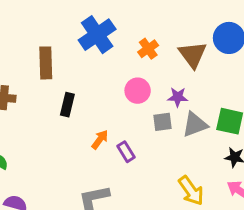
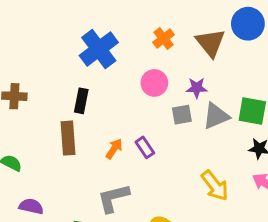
blue cross: (97, 35) -> (99, 49), moved
brown rectangle: (46, 63) -> (68, 138), moved
orange arrow: (100, 140) -> (114, 149), moved

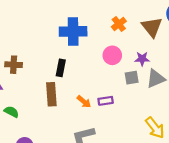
blue cross: (99, 49) -> (73, 31), turned 36
purple rectangle: (145, 147) -> (106, 101), turned -64
orange arrow: (114, 149) -> (84, 102), turned 96

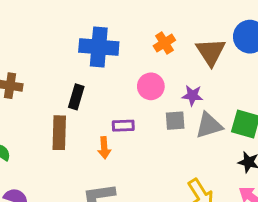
purple rectangle: (106, 101) -> (123, 126), moved
orange arrow: (84, 102) -> (104, 148), turned 40

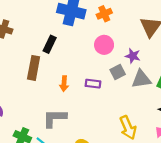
orange cross: (164, 43) -> (104, 14), moved
gray square: (175, 121) -> (118, 72), turned -32
purple rectangle: (123, 126) -> (93, 84), moved

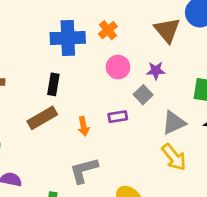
brown rectangle: (34, 68) -> (42, 118), turned 65
gray triangle: (141, 79) -> (174, 123), moved

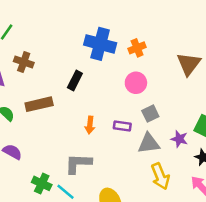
purple star: (156, 71) -> (179, 139), moved
brown rectangle: (42, 118) -> (39, 104), moved
gray triangle: (174, 123) -> (149, 143), moved

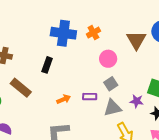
pink circle: (136, 83) -> (108, 59), moved
brown rectangle: (39, 104) -> (21, 88), turned 60
orange arrow: (90, 125) -> (64, 99), turned -112

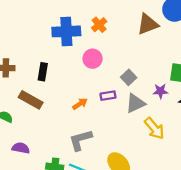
brown triangle: (136, 40) -> (148, 24), turned 50
pink circle: (108, 59) -> (93, 59), moved
black rectangle: (47, 65) -> (43, 72), moved

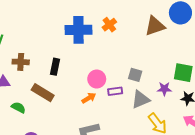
pink circle: (93, 59) -> (97, 79), moved
gray square: (129, 77) -> (135, 75), turned -32

